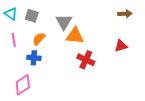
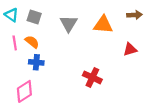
orange triangle: (75, 36) -> (103, 25), moved
orange semicircle: (39, 39) -> (32, 42), moved, turned 88
red cross: (86, 60) -> (92, 77), moved

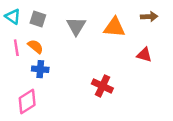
red triangle: (130, 49) -> (144, 55), turned 32

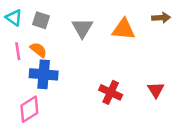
red triangle: (144, 55) -> (156, 90), moved, turned 42
blue cross: (40, 69) -> (44, 74), size x1.5

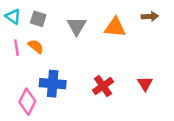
blue cross: (44, 74) -> (53, 84), moved
red cross: (111, 92) -> (103, 86), turned 30
pink diamond: (29, 109) -> (27, 102), turned -30

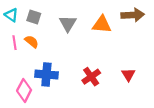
brown arrow: (150, 16) -> (133, 15), size x1.5

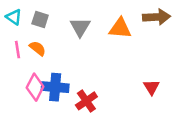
red cross: (91, 77) -> (86, 101), moved
pink diamond: (24, 90) -> (35, 87), moved

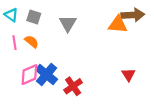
orange triangle: (120, 28) -> (118, 24), moved
pink diamond: (35, 87) -> (29, 75), turned 40
blue cross: (55, 87) -> (46, 75), turned 35

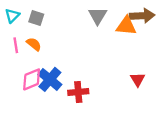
cyan triangle: (11, 15) -> (12, 16), turned 40
gray triangle: (68, 23) -> (98, 16), moved
red cross: (73, 86) -> (78, 92), turned 30

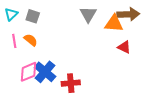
red triangle: (138, 79) -> (124, 47), moved, turned -32

